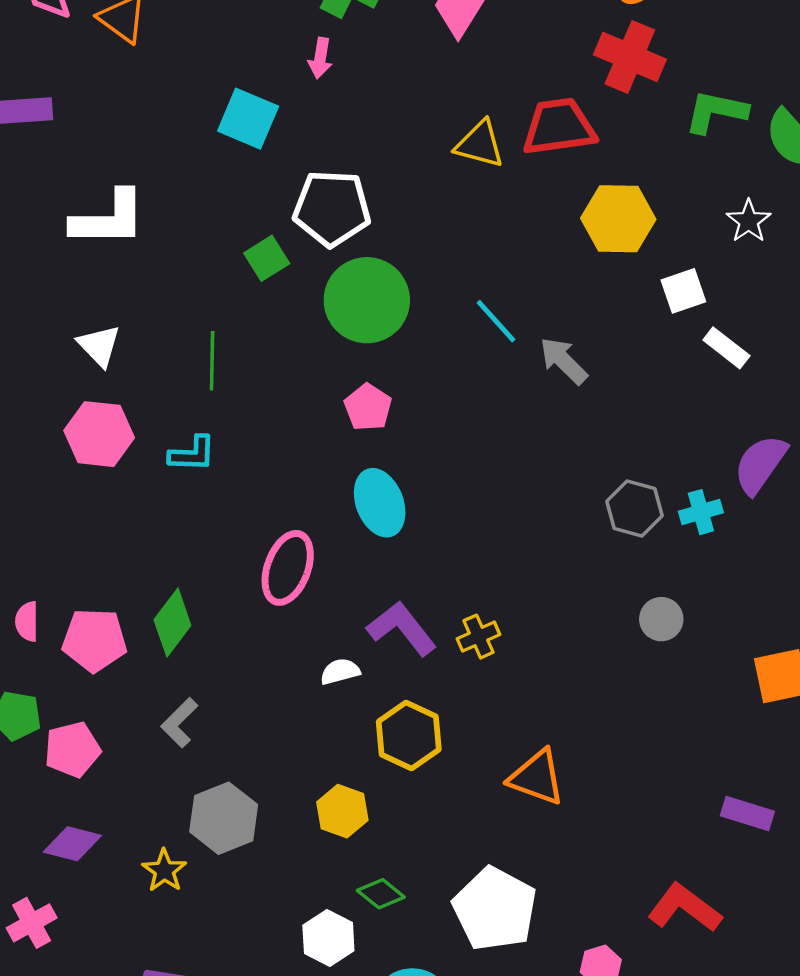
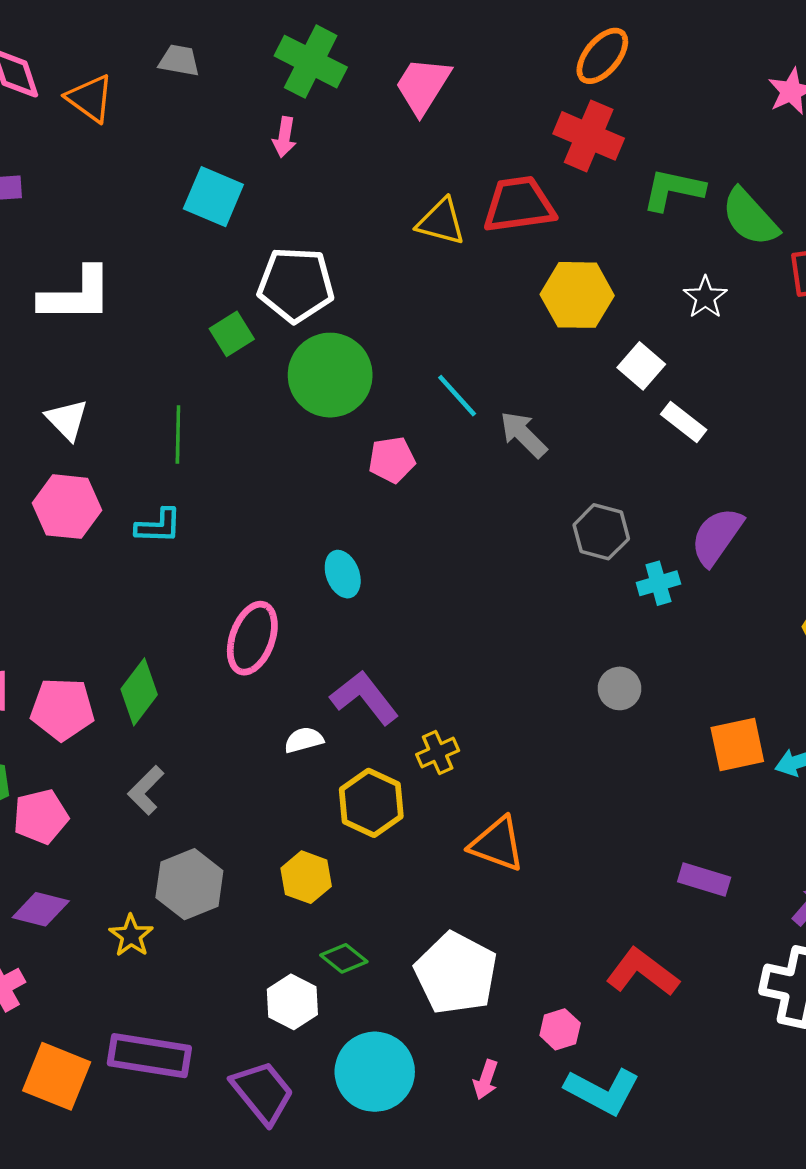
white square: (683, 291) -> (641, 366), turned -30
pink pentagon: (368, 407) -> (392, 460), moved, turned 30
cyan ellipse: (380, 503) -> (343, 574), size x0.7
gray hexagon: (635, 509) -> (601, 532), moved
yellow cross: (479, 637) -> (438, 753), moved

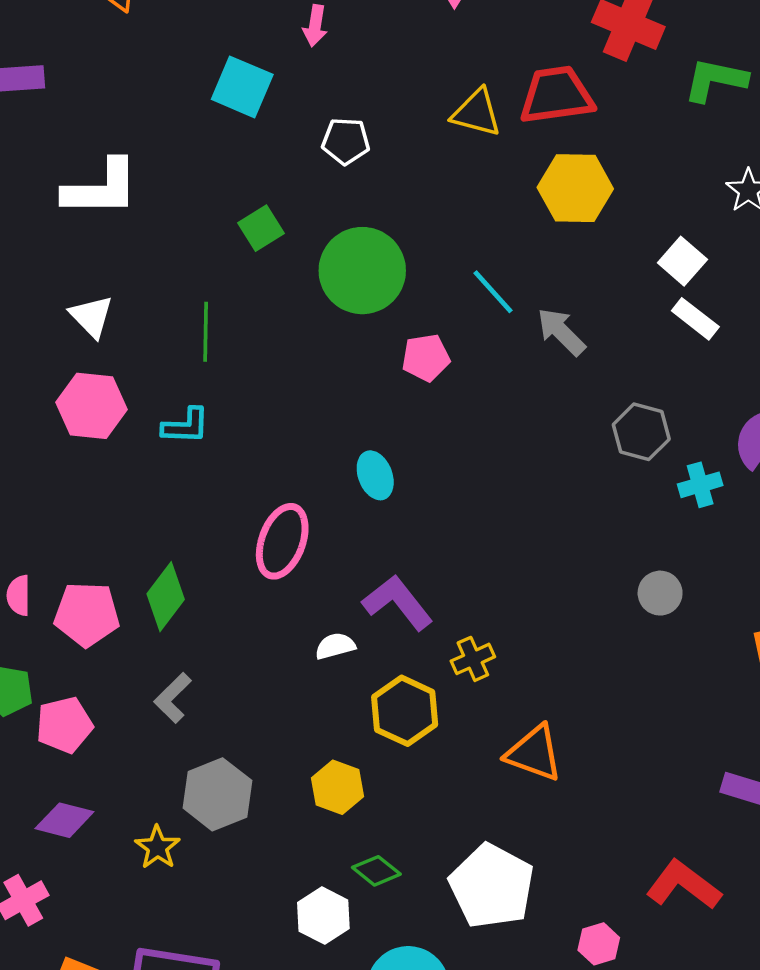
white pentagon: (296, 285) -> (346, 141), moved, size x0.6
yellow hexagon: (577, 295) -> (575, 188), moved
white rectangle: (684, 422) -> (695, 319), moved

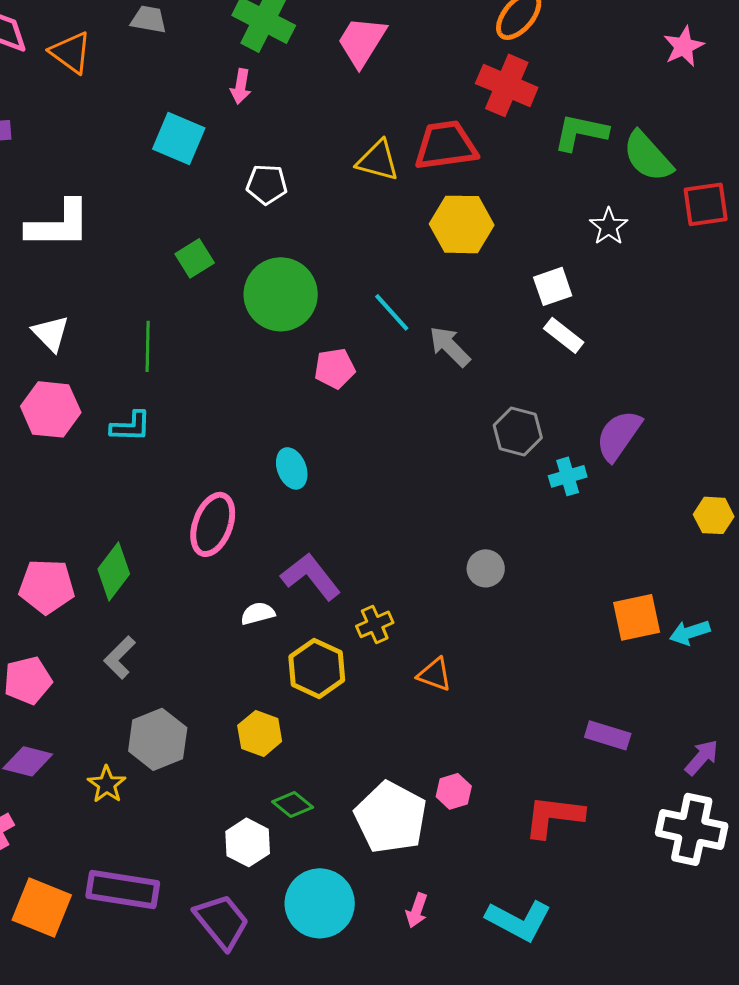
white square: (682, 261) -> (553, 286), turned 30
gray circle: (660, 593) -> (486, 568), moved
orange triangle: (534, 753) -> (435, 674), moved, size x0.7
red L-shape: (684, 885) -> (554, 816), turned -30
pink hexagon: (599, 944) -> (454, 791), moved

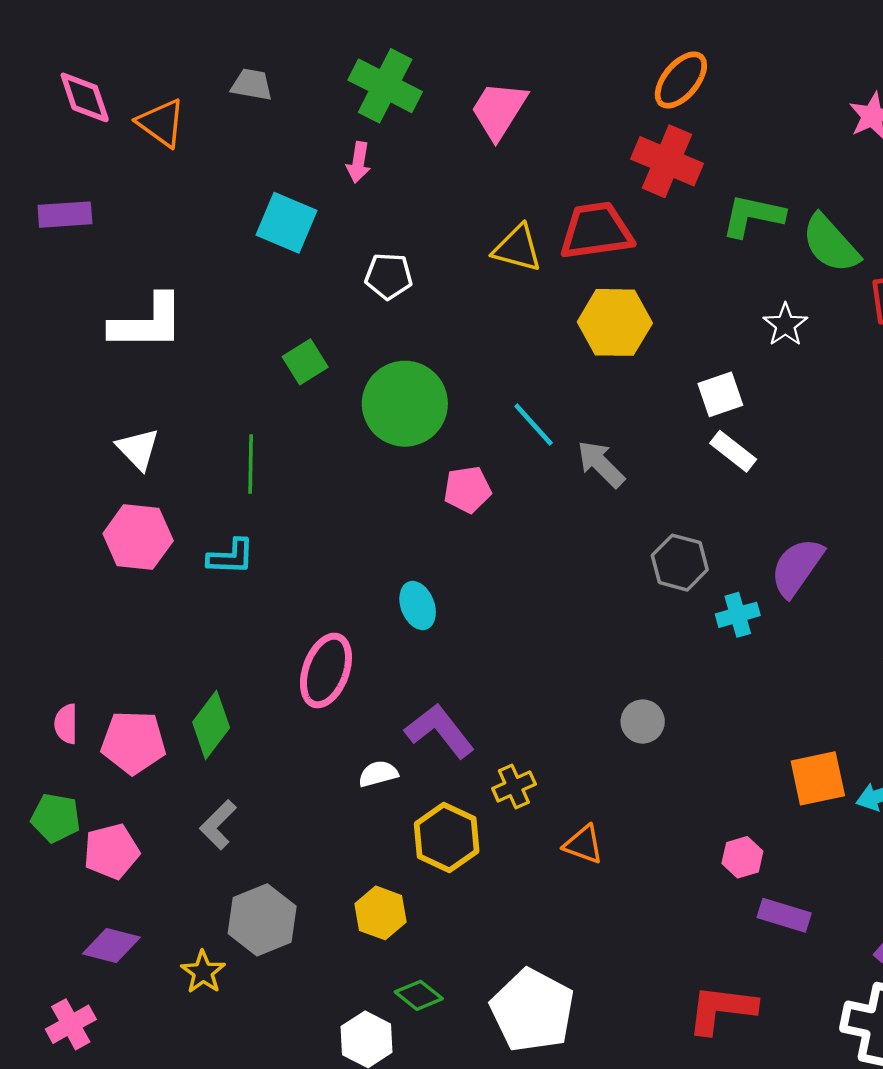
pink hexagon: (454, 791) -> (742, 857), moved

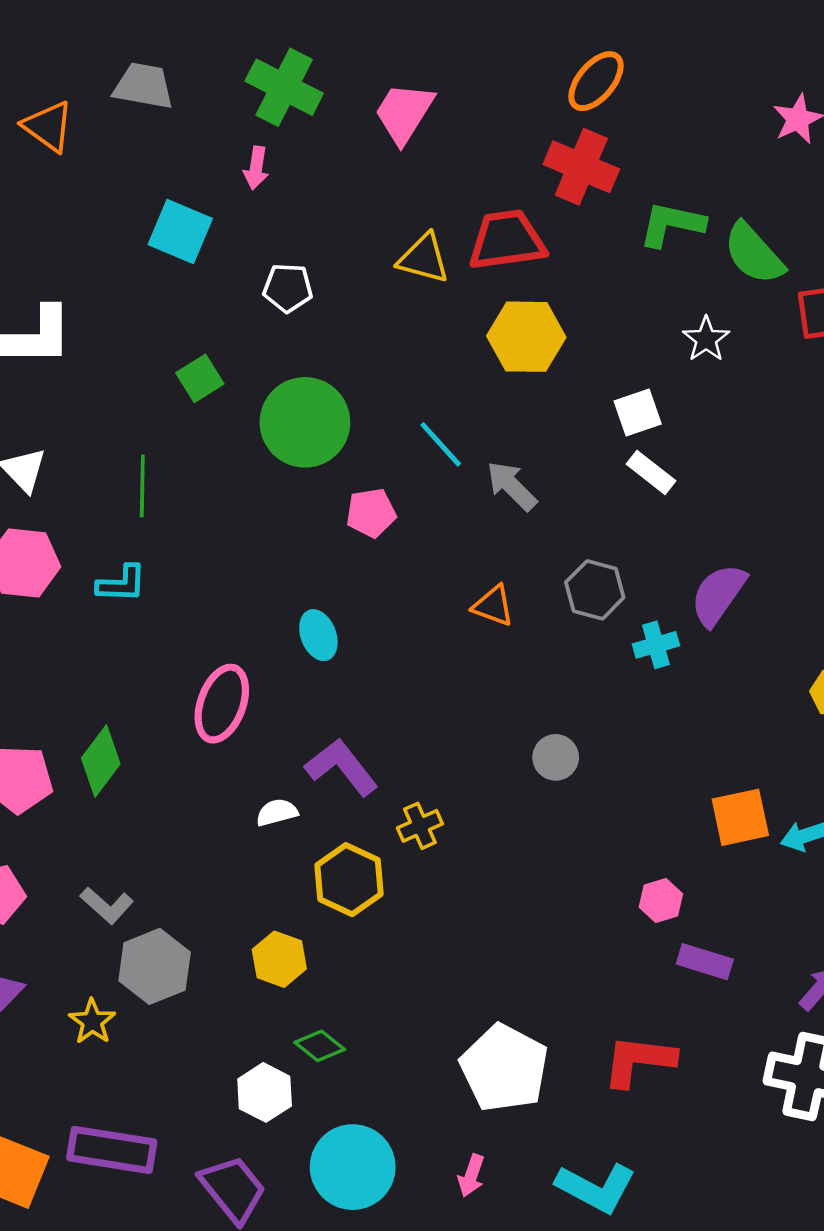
gray trapezoid: (252, 85) -> (144, 86), size x1.4
gray L-shape: (218, 825) -> (107, 905), moved, turned -93
orange triangle: (583, 844) -> (493, 606), moved
white pentagon: (532, 1010) -> (504, 1068), moved

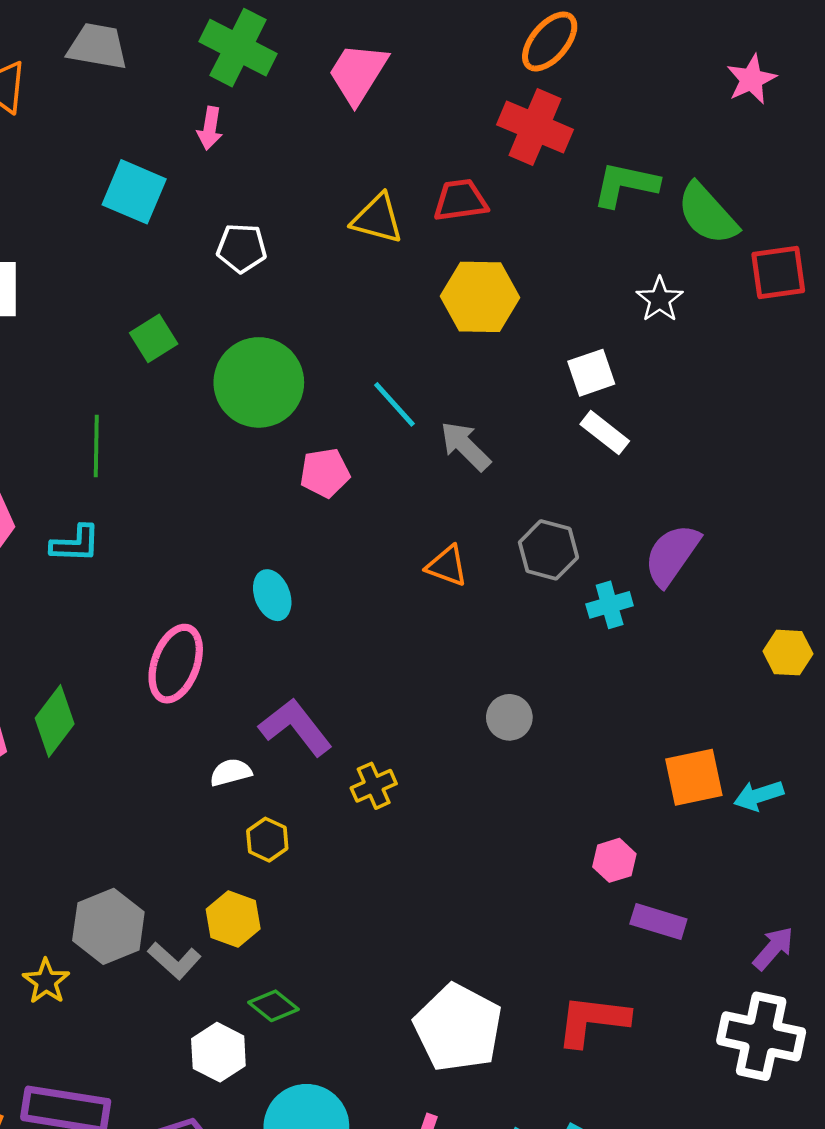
red trapezoid: (507, 240) -> (460, 200), size x0.7
yellow hexagon: (349, 880) -> (267, 840), moved, size x0.6
gray L-shape: (107, 905) -> (174, 961), moved

